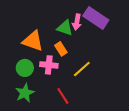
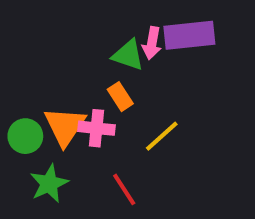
purple rectangle: (96, 18) -> (189, 35), turned -40
orange triangle: (33, 41) -> (65, 126), moved, turned 45
green circle: (25, 68) -> (25, 136), moved

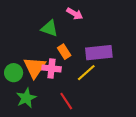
purple rectangle: (189, 35) -> (99, 53), moved
pink arrow: (152, 43) -> (75, 14), moved, turned -70
green triangle: (128, 55) -> (49, 28), moved

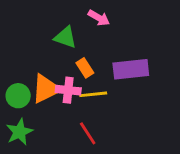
orange triangle: (35, 67) -> (46, 89), turned 30
yellow line: (86, 73) -> (93, 94), moved, turned 36
green star: (26, 98) -> (19, 132), moved

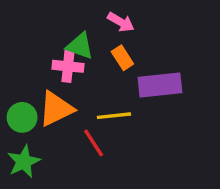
orange rectangle: (85, 68) -> (122, 58), moved
pink cross: (68, 90) -> (68, 66), moved
red line: (88, 133) -> (94, 143), moved

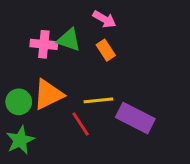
pink cross: (68, 66) -> (44, 44), moved
purple rectangle: (160, 85) -> (135, 118), moved, turned 33

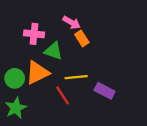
pink arrow: (104, 19) -> (72, 23), moved
green triangle: (69, 40) -> (53, 51), moved
purple rectangle: (135, 118) -> (105, 91), size x0.7

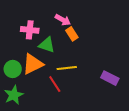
purple rectangle: (105, 91) -> (110, 78), moved

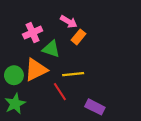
pink cross: (30, 30) -> (33, 33), turned -30
orange rectangle: (72, 34) -> (79, 37), turned 72
purple rectangle: (110, 78) -> (95, 107), moved

